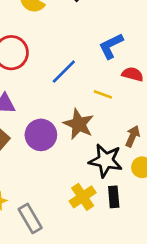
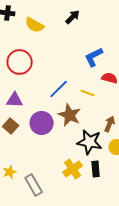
blue line: (64, 72) -> (59, 89), moved

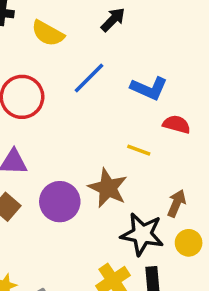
blue L-shape: (94, 57) -> (149, 88), turned -130
blue line: (59, 89) -> (89, 78), moved

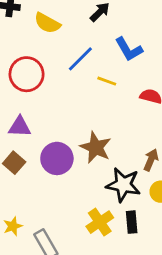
blue L-shape: (149, 88) -> (129, 49), moved, turned 36
yellow line: (139, 150) -> (107, 81), moved

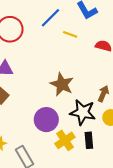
purple circle: (57, 158) -> (46, 120), moved

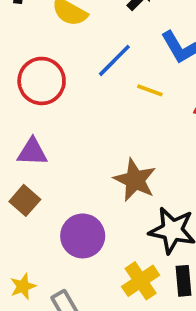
purple circle: (46, 120) -> (83, 236), moved

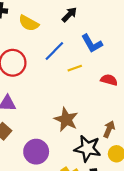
yellow line: (150, 90) -> (75, 68), turned -40

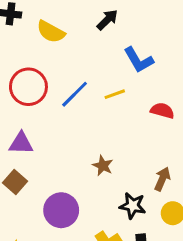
blue line: (54, 51) -> (75, 94), moved
brown star: (66, 120) -> (103, 166), size x0.6
black star: (88, 148) -> (133, 206), size x0.7

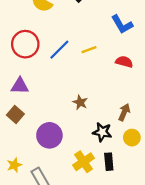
blue L-shape: (139, 60) -> (122, 24), moved

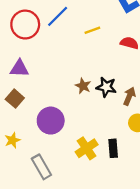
blue line: (59, 50) -> (58, 16), moved
black star: (102, 132) -> (106, 87), moved
yellow star: (14, 165) -> (12, 140), moved

